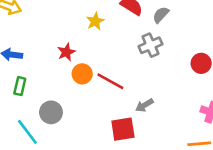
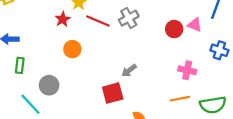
red star: (66, 52) -> (63, 19), moved
red line: (110, 81) -> (98, 21), moved

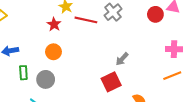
orange circle: (72, 49) -> (53, 52), moved
gray circle: (49, 85) -> (46, 79), moved

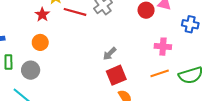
red square: (111, 82) -> (116, 75), moved

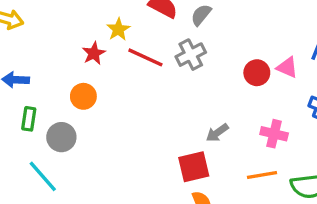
gray arrow: (110, 54) -> (217, 133), moved

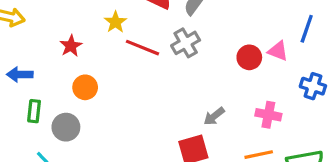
red star: (94, 53) -> (71, 46), moved

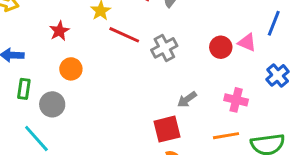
gray cross: (186, 43) -> (164, 48), moved
blue cross: (313, 86) -> (278, 75), turned 30

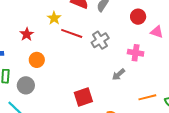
red circle: (221, 47) -> (138, 17), moved
pink cross: (236, 100) -> (136, 53), moved
red square: (167, 129) -> (83, 97), moved

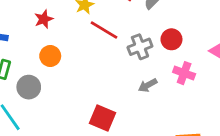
red circle: (138, 17) -> (171, 39), moved
gray arrow: (118, 74) -> (148, 85), moved
red square: (83, 97) -> (102, 118), turned 30

